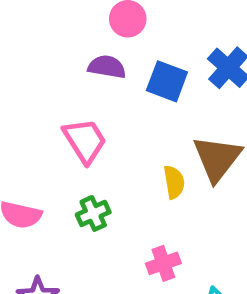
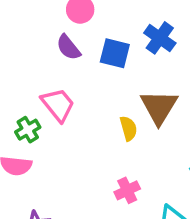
purple semicircle: (107, 67) -> (68, 47), turned -132
green cross: (93, 213) -> (28, 130), moved

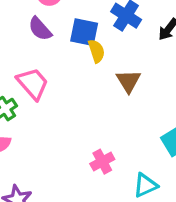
brown triangle: (159, 107) -> (128, 81), size x0.7
yellow semicircle: (129, 128) -> (96, 51), moved

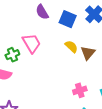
yellow semicircle: (96, 51) -> (71, 47), moved, turned -40
pink cross: (102, 162) -> (80, 90), moved

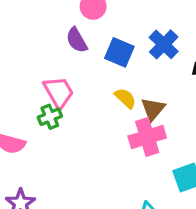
green cross: (12, 55) -> (50, 117), moved
pink cross: (80, 90) -> (147, 137), moved, size x1.5

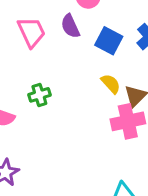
pink trapezoid: (59, 92) -> (31, 32), moved

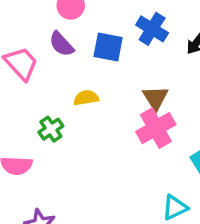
yellow semicircle: (111, 84) -> (86, 98), moved, turned -40

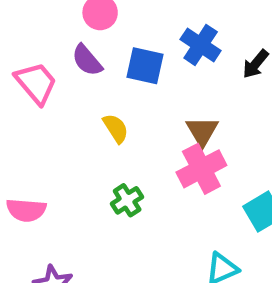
yellow semicircle: (86, 98) -> (116, 128), turned 65
green cross: (51, 129) -> (127, 200), moved

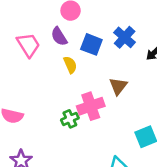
yellow semicircle: (116, 128) -> (70, 65), moved
pink cross: (201, 169) -> (91, 106), moved

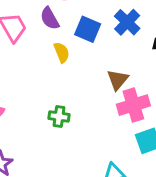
pink cross: (91, 106) -> (133, 105), moved
green cross: (70, 119) -> (59, 117), turned 30

